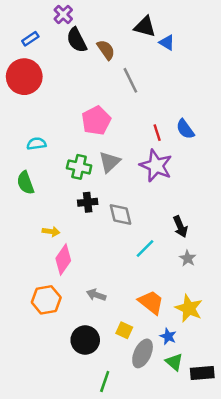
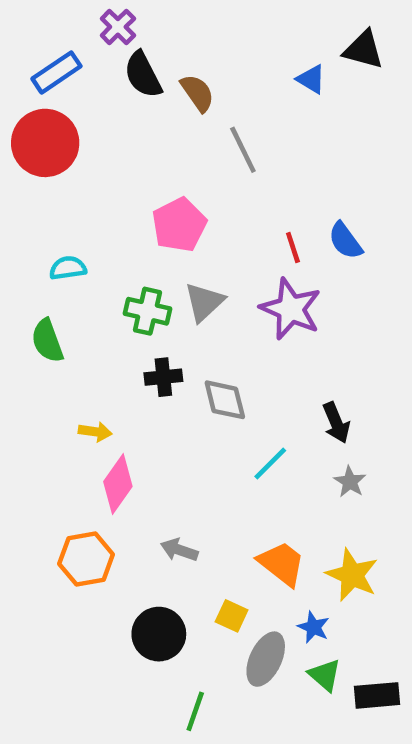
black triangle: (145, 27) -> (363, 50), moved
blue rectangle: (30, 39) -> (56, 72), size x1.5

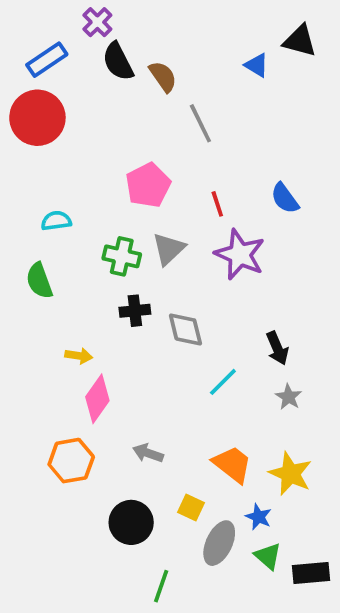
red line: (293, 248) -> (217, 204), moved

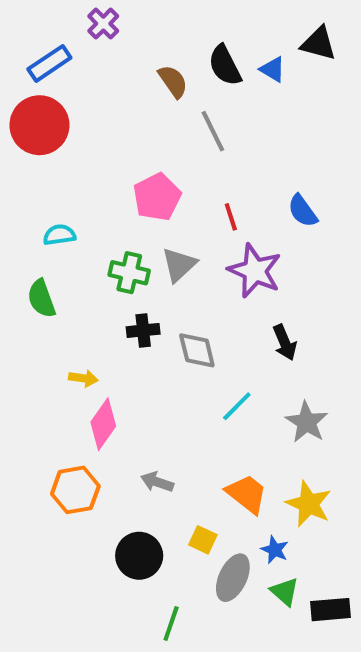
black semicircle: (118, 62) -> (225, 65), moved
black arrow: (277, 348) -> (285, 342), moved
gray star: (289, 397) -> (307, 422), size x1.5

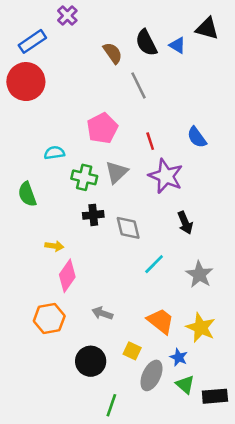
cyan semicircle: (59, 235) -> (54, 153), moved

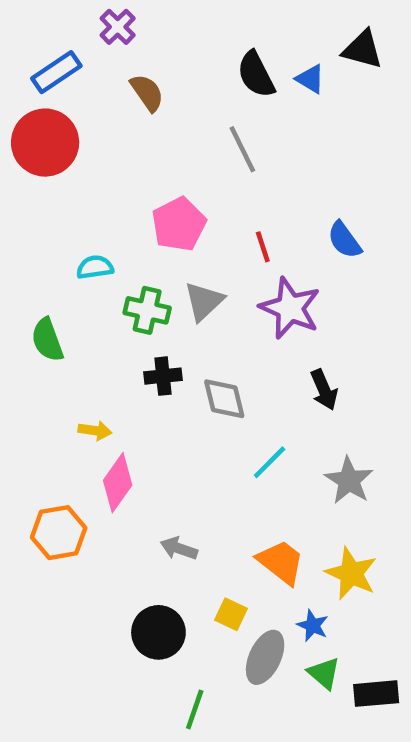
brown semicircle: (113, 53) -> (147, 93), moved
orange hexagon: (49, 318) -> (59, 533), moved

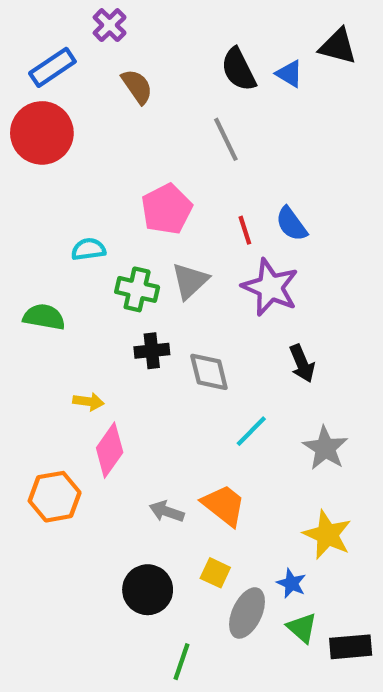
blue semicircle: (344, 240) -> (291, 224), moved
green semicircle: (47, 340) -> (44, 317), turned 120
orange trapezoid: (281, 562) -> (224, 505), moved

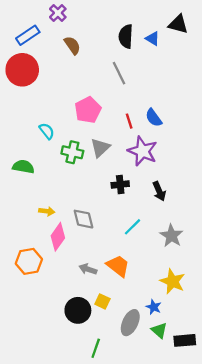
black semicircle: (239, 70) -> (126, 36), turned 30
cyan semicircle: (88, 249) -> (47, 131), turned 60
black cross: (152, 351) -> (120, 185), moved
gray diamond: (209, 372) -> (83, 219), moved
yellow square: (215, 573) -> (102, 301), moved

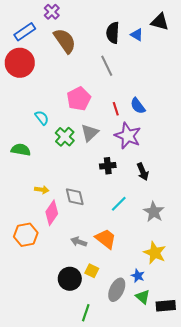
brown semicircle: (72, 45) -> (65, 41), size x1.5
green cross: (72, 152) -> (65, 137), turned 30

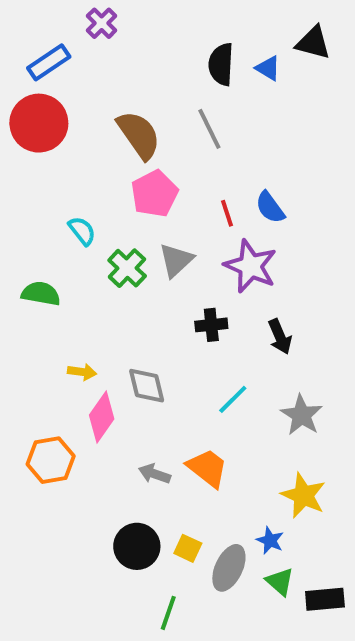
brown semicircle: (65, 41) -> (139, 135), moved
yellow square: (92, 271) -> (188, 548), moved

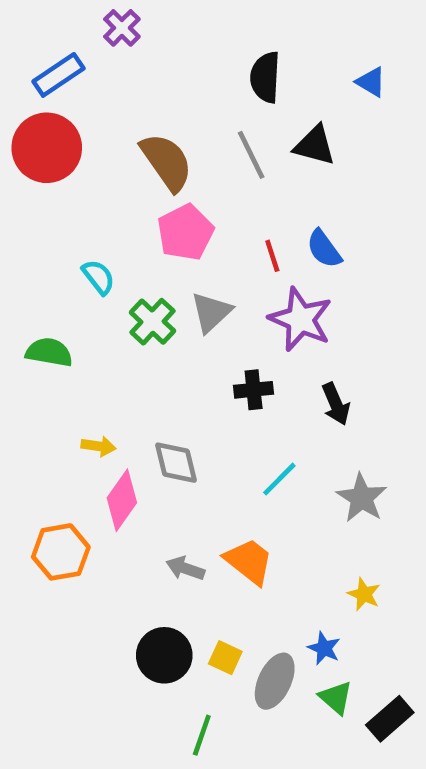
black triangle: (313, 43) -> (315, 145), moved
blue triangle: (268, 68) -> (371, 82), moved
yellow star: (303, 495) -> (364, 594), size x0.6
black rectangle: (325, 599) -> (390, 719), turned -36

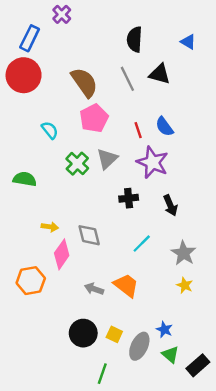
blue rectangle: (59, 75) -> (30, 38), turned -30
cyan semicircle: (98, 277) -> (50, 130), moved
yellow star: (364, 594) -> (185, 285), moved

